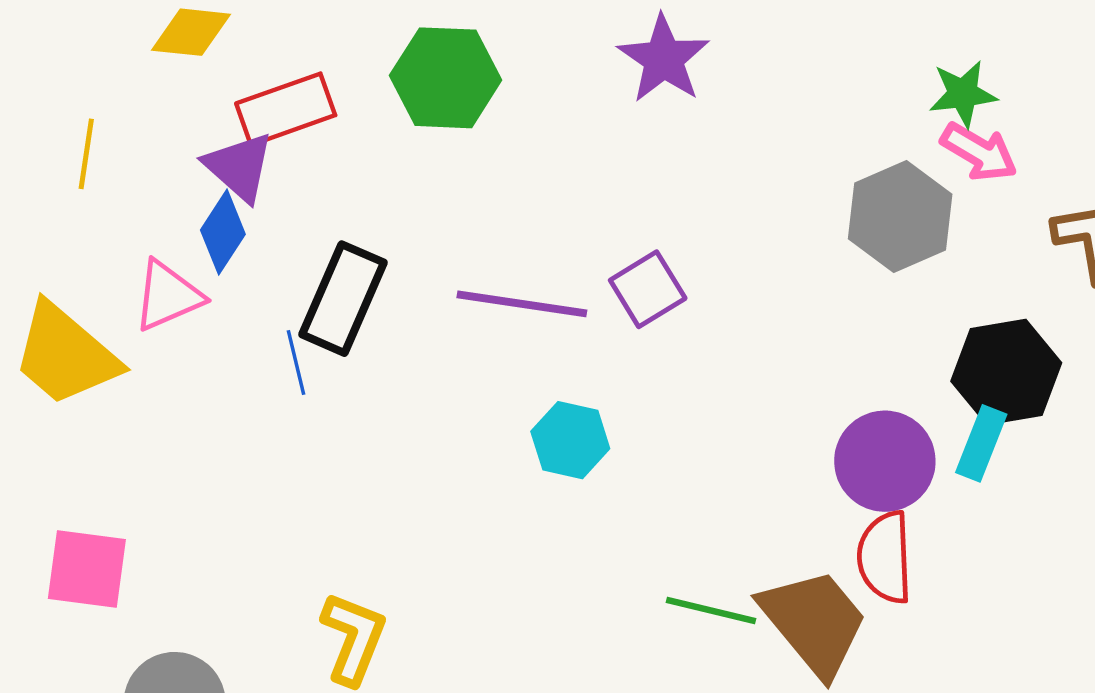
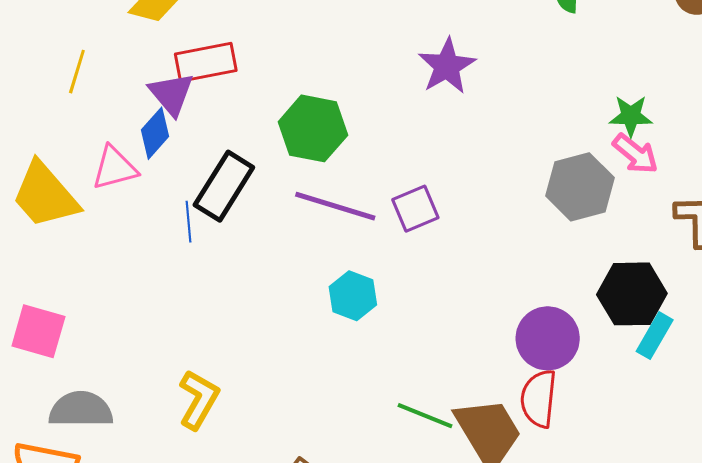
green hexagon: (446, 78) -> (313, 128), moved
cyan rectangle: (981, 443) -> (655, 336), moved

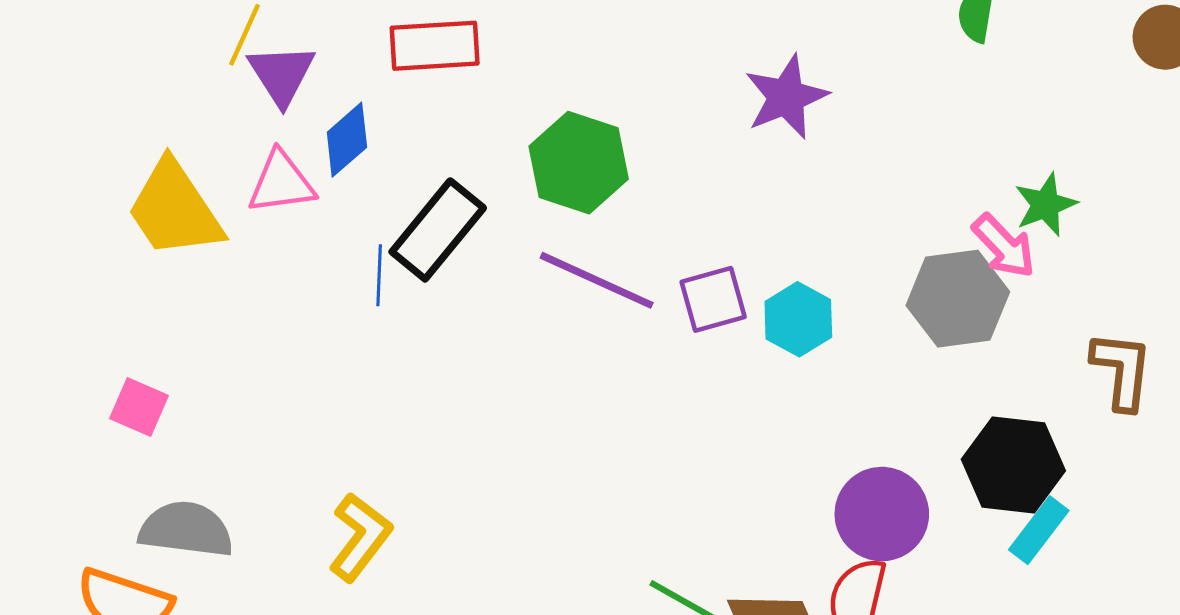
purple triangle: (171, 94) -> (282, 74), moved
green star: (631, 116) -> (1046, 205), turned -30
pink arrow: (635, 154) -> (1004, 246), moved
cyan hexagon: (353, 296) -> (798, 319), moved
pink square: (38, 331) -> (139, 407), size x0.7

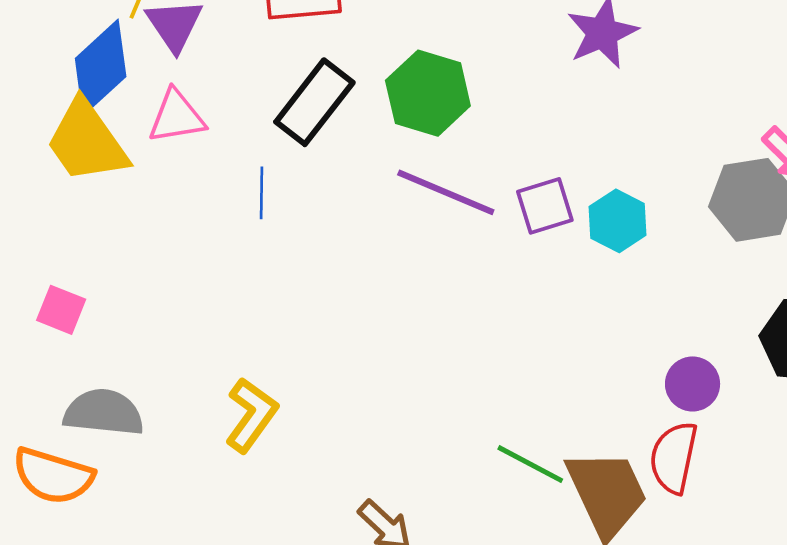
blue diamond: (347, 140) -> (101, 68), moved, size x1.5
black rectangle: (438, 230) -> (314, 102), moved
purple circle: (882, 514) -> (693, 384), size x0.7

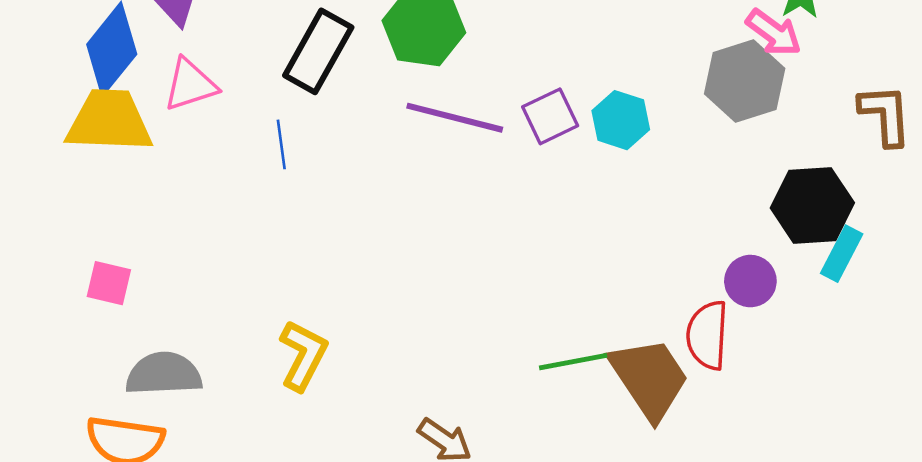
yellow trapezoid: (87, 142) -> (109, 121), turned 136
purple circle: (693, 384) -> (750, 281), moved
green line: (530, 464) -> (573, 362), turned -30

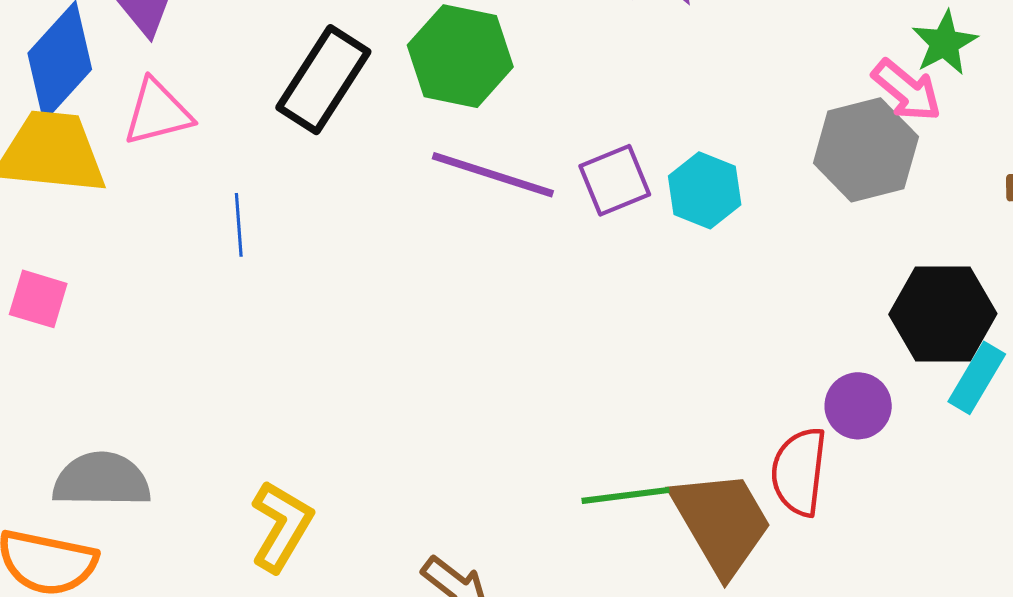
blue line: (281, 144) -> (239, 225), moved
pink square: (109, 283) -> (38, 299), moved
yellow L-shape: (303, 355) -> (281, 526), moved

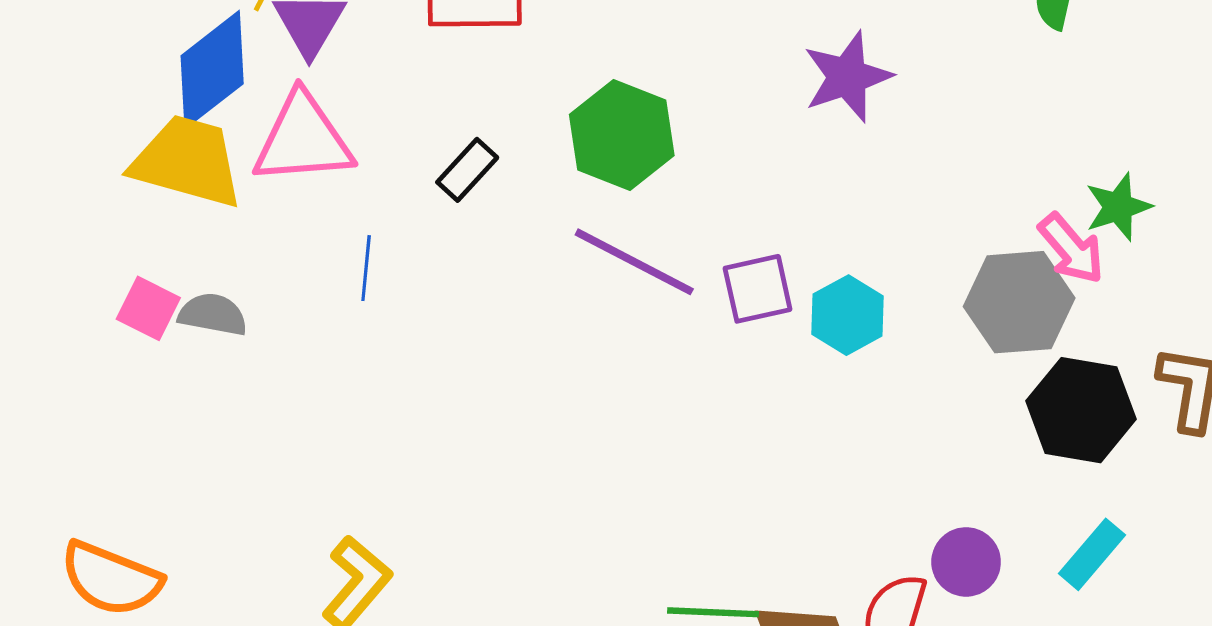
black rectangle: (323, 80) -> (467, 170), moved, size x0.6
pink triangle: (157, 113) -> (303, 139), size x1.4
black hexagon: (943, 314) -> (1081, 410), moved
gray semicircle: (102, 480) -> (213, 314), moved, size x0.7

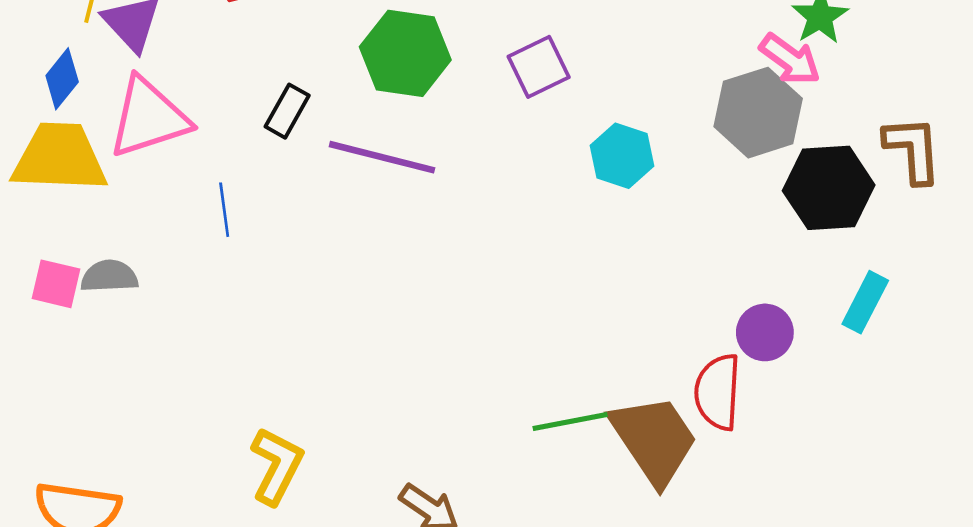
blue diamond: (212, 70) -> (62, 79), size x0.6
purple line: (634, 262) -> (382, 157), moved
purple square: (758, 289) -> (539, 67), moved

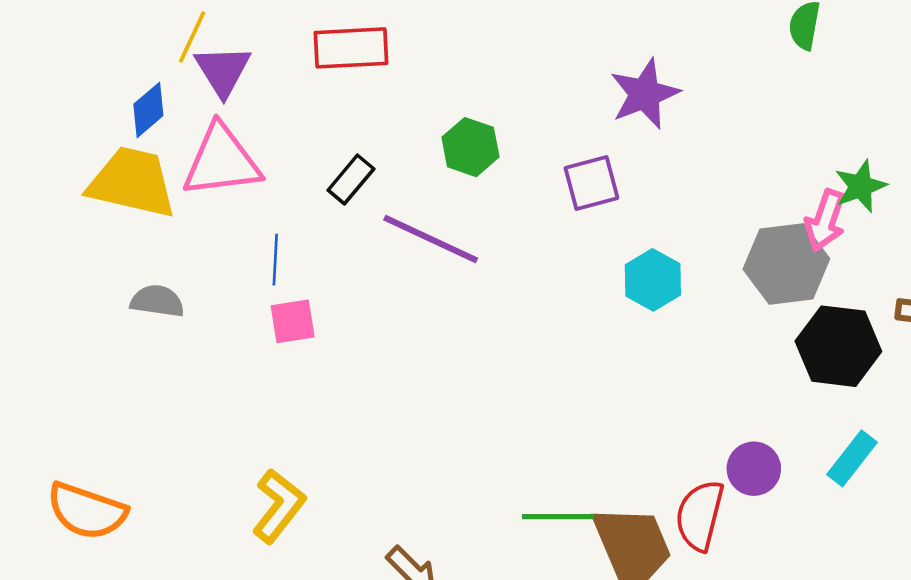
green hexagon: (405, 53) -> (470, 147), size x0.7
pink arrow: (790, 59) -> (825, 220), turned 62
pink square: (56, 284) -> (293, 321), moved, turned -33

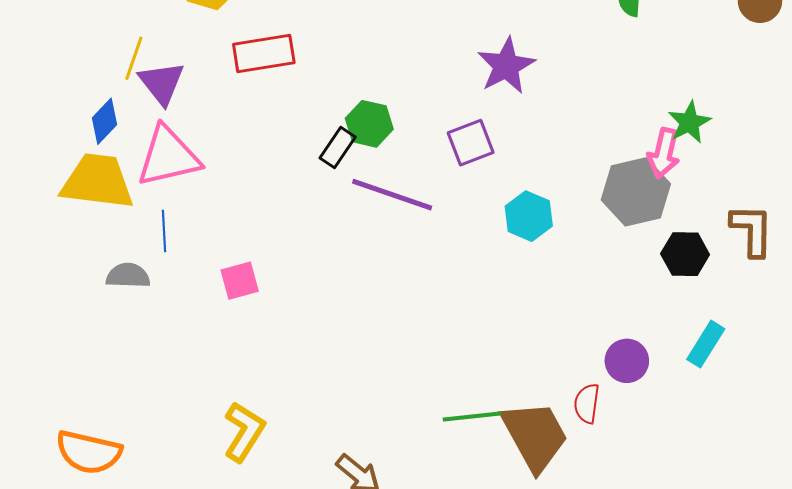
black rectangle: (351, 180) -> (338, 147), moved
purple line: (431, 239) -> (392, 195), moved
blue line: (275, 260) -> (164, 231), moved
black hexagon: (838, 346) -> (685, 254), size x0.7
red semicircle: (700, 515) -> (587, 403), size x0.7

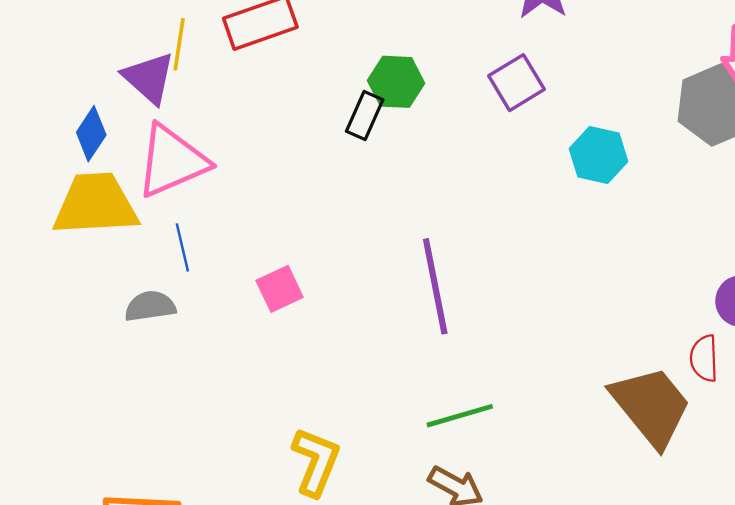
yellow line: (134, 58) -> (179, 44), moved
purple line: (392, 195) -> (435, 286), moved, turned 70
green line: (472, 417) -> (460, 416), moved

